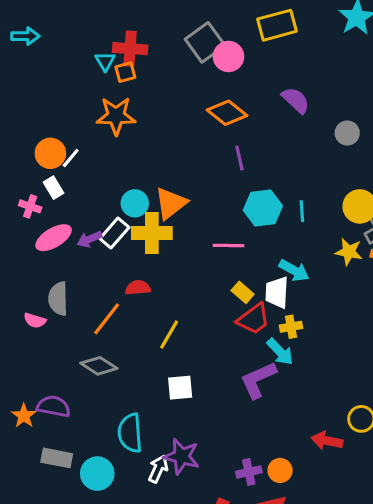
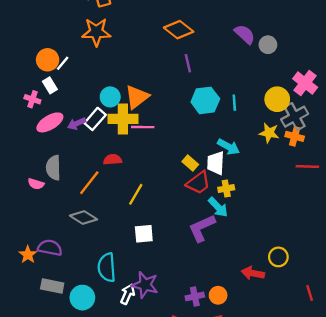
purple semicircle: (296, 100) -> (245, 34), moved
pink line: (228, 245) -> (143, 127), moved

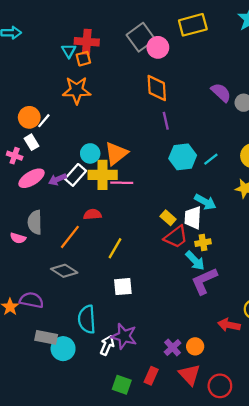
orange diamond: (179, 30) -> (157, 88), turned 48
cyan line: (234, 103) -> (211, 159), turned 56
purple L-shape: (202, 228) -> (204, 281), moved
gray rectangle: (52, 286) -> (46, 337), moved
purple cross: (195, 296) -> (173, 348), turned -30

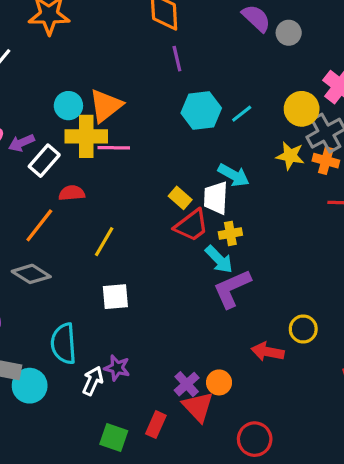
white rectangle: (75, 175) -> (44, 161), moved
purple star: (124, 336) -> (117, 368), size x0.7
red triangle: (189, 375) -> (198, 407), moved

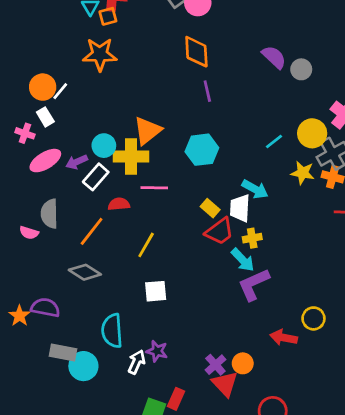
cyan circle: (68, 106) -> (104, 146), moved
cyan hexagon: (201, 110) -> (202, 150), moved
cyan line: (242, 114) -> (274, 141), moved
pink line: (114, 148) -> (154, 188), moved
red rectangle: (156, 425) -> (176, 399), moved

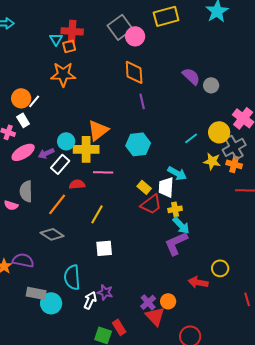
cyan arrow: (243, 260) -> (181, 225), moved
red rectangle: (176, 399) -> (119, 327), turned -56

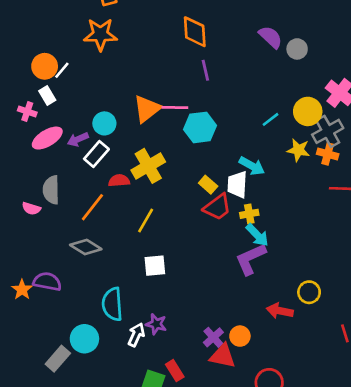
yellow cross: (86, 149) -> (148, 166), moved, turned -30
pink line: (103, 172) -> (175, 107), moved
gray rectangle: (36, 293) -> (58, 359), moved, turned -60
red triangle: (155, 316) -> (223, 356), turned -35

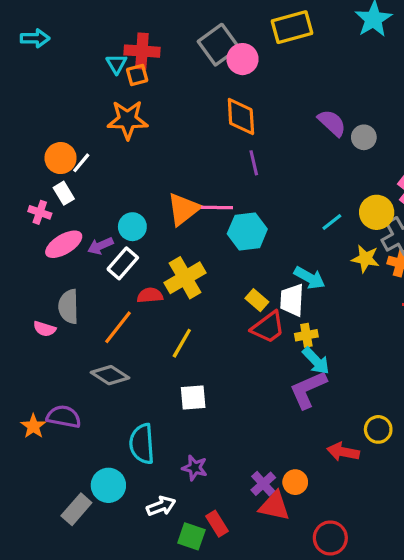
white arrow: (136, 335) -> (161, 506), moved, turned 45

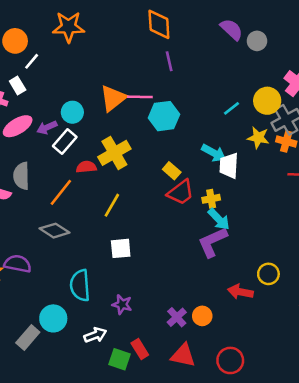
orange circle: (61, 158) -> (15, 41), moved
white trapezoid: (292, 300) -> (229, 166), moved
red triangle: (274, 506) -> (183, 355), moved

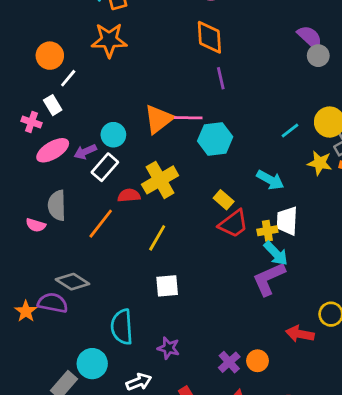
purple semicircle: (232, 29) -> (310, 37), moved
white trapezoid: (229, 166) -> (287, 221), moved
gray diamond: (55, 231) -> (72, 282), moved

